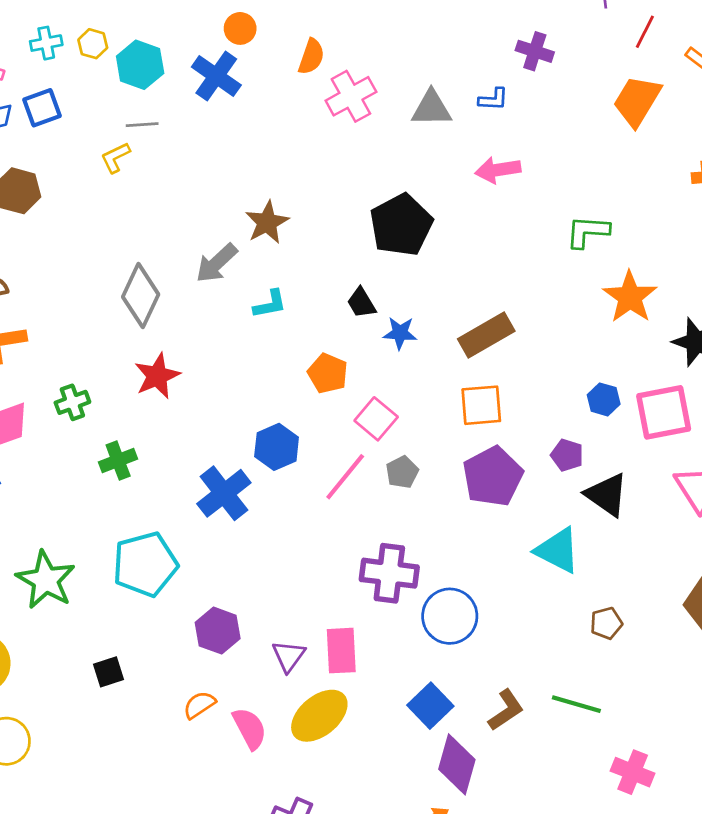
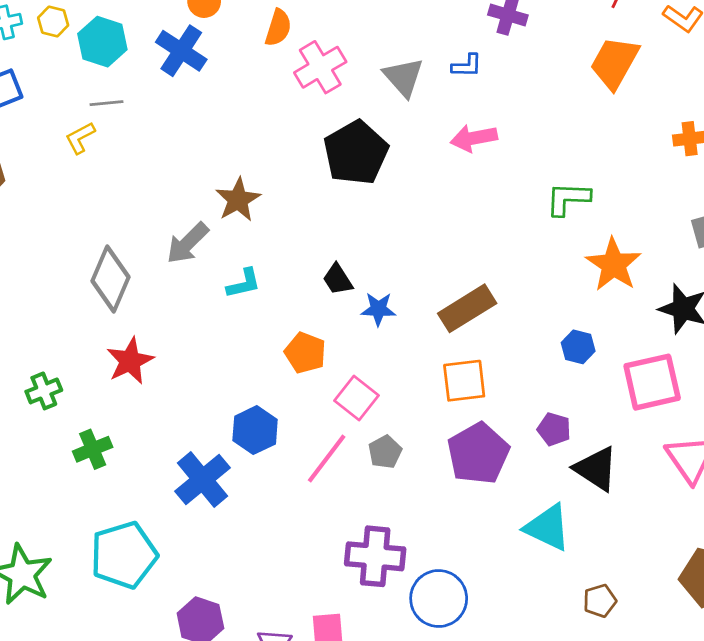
gray triangle: (431, 108) -> (403, 77), turned 51
black pentagon: (401, 225) -> (356, 153), moved
blue hexagon: (604, 399) -> (578, 347), moved

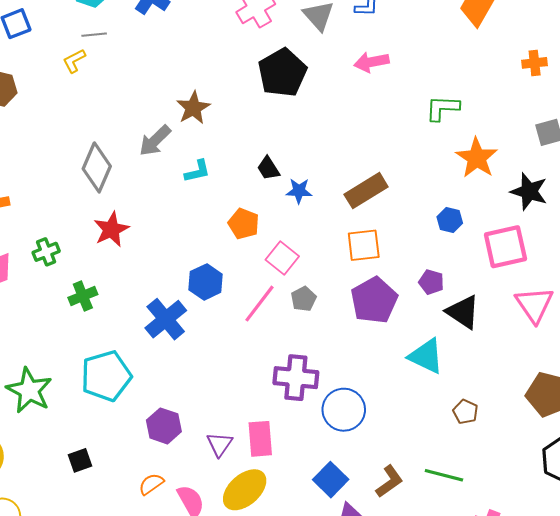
brown pentagon: (600, 601) -> (465, 412), turned -30

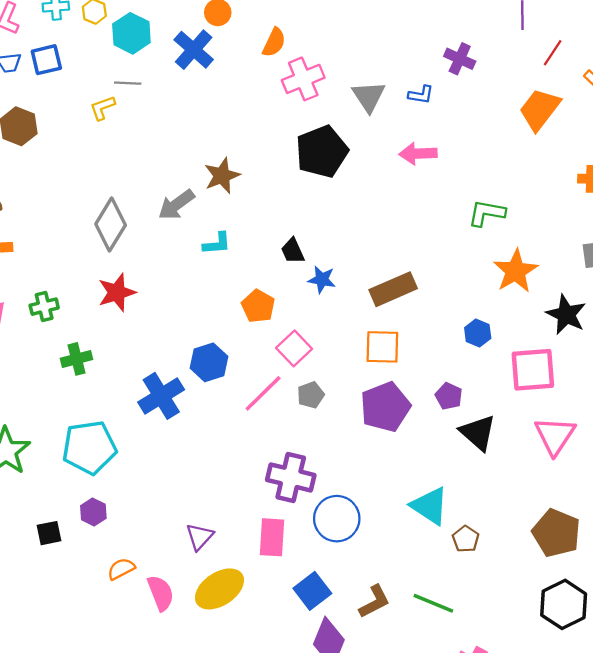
cyan triangle: (426, 356) -> (430, 506), moved
purple hexagon: (164, 426) -> (93, 512), moved, size x0.7
pink rectangle: (260, 439) -> (272, 537), moved

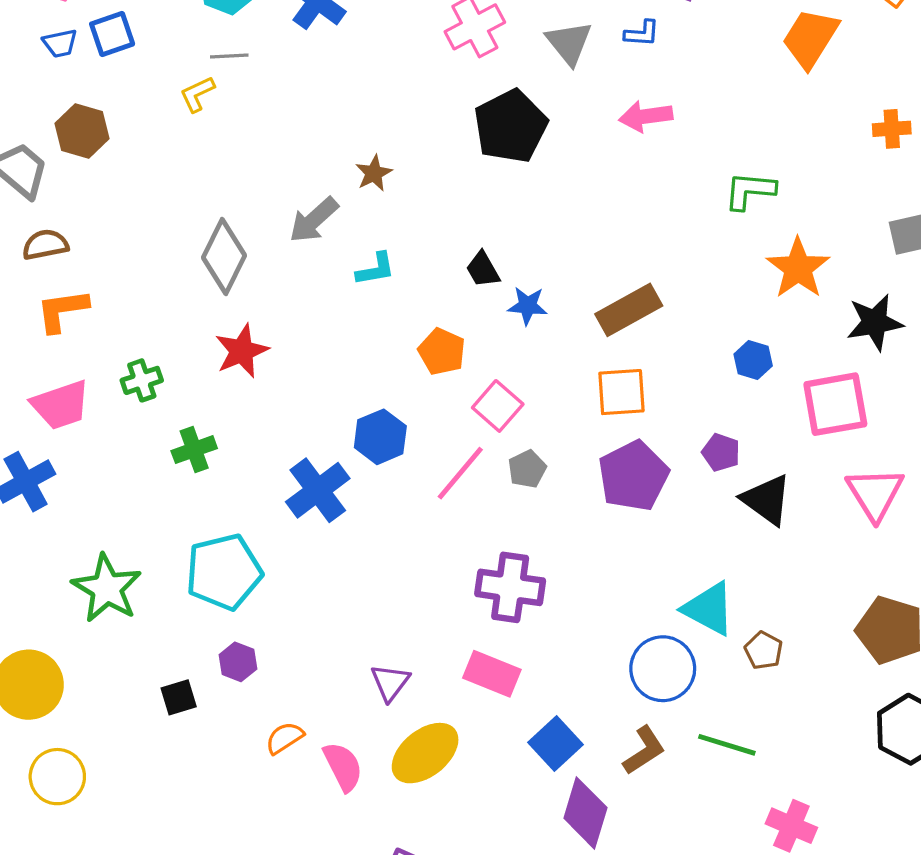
brown star: (222, 176) -> (374, 173), size x0.7
black star: (566, 315) -> (875, 322), turned -30
blue circle: (337, 519) -> (663, 669), moved
pink rectangle: (272, 537) -> (492, 674), turned -66

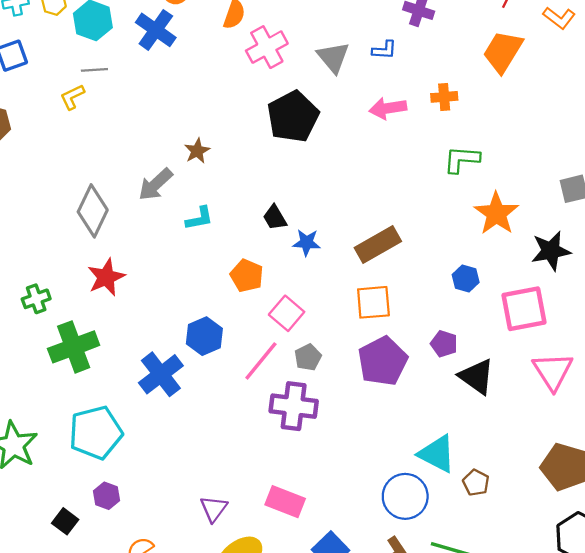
orange cross: (892, 129) -> (444, 97), moved
green cross: (194, 450) -> (74, 347), size x1.6
purple cross: (510, 587) -> (294, 406), moved
black square: (179, 697) -> (65, 521), turned -35

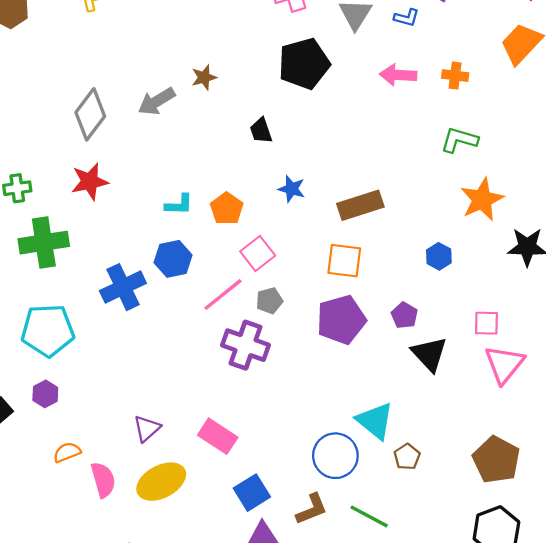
cyan L-shape: (199, 218) -> (179, 205), moved
black trapezoid: (275, 218) -> (261, 131), moved
pink square: (524, 309) -> (486, 323), moved, size x0.6

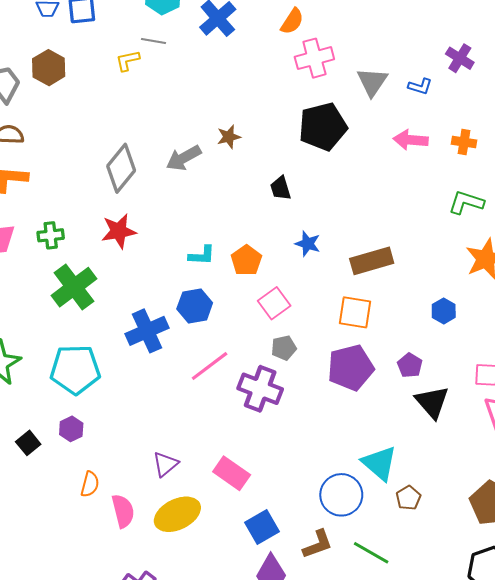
green cross: (44, 243) -> (74, 287), turned -30
pink line: (223, 295) -> (210, 366), moved
orange semicircle: (67, 452) -> (90, 484), turned 125

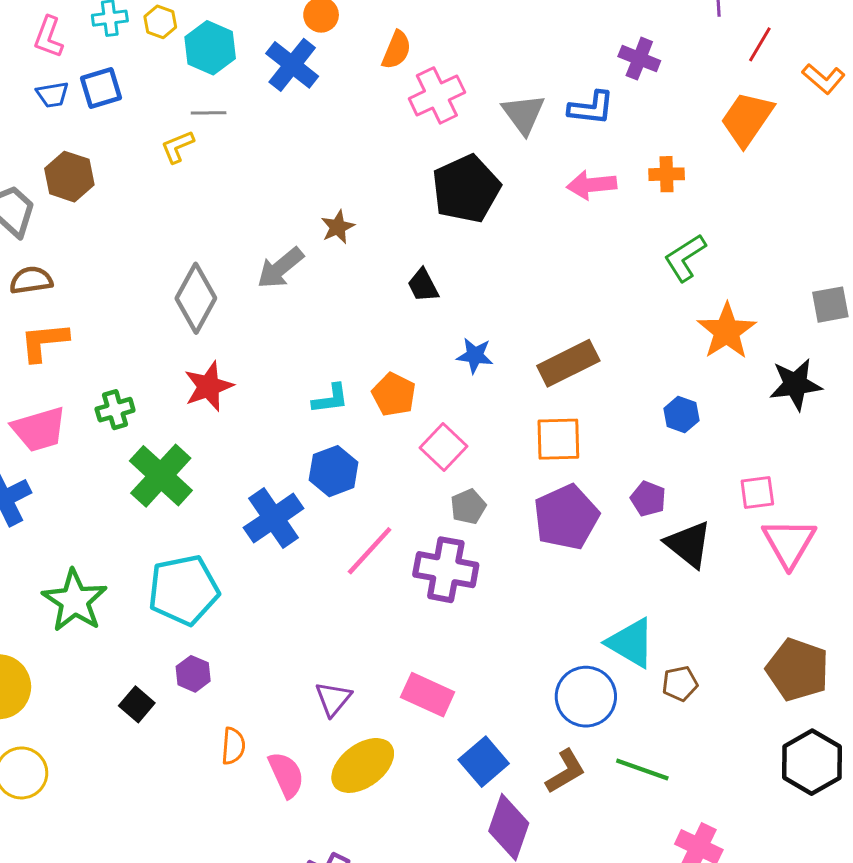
blue L-shape: (420, 86) -> (591, 108), size x1.4
green L-shape: (466, 202) -> (685, 258), turned -40
brown pentagon: (408, 498) -> (680, 684), turned 30

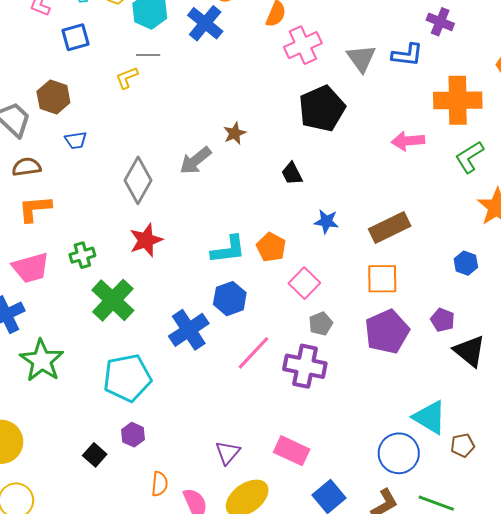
blue trapezoid: (53, 95) -> (76, 140), moved
orange cross: (667, 174) -> (458, 100), size x2.0
pink arrow: (592, 185) -> (408, 141), moved
cyan L-shape: (330, 399) -> (228, 250), size x1.4
green star: (75, 601) -> (42, 360), moved

